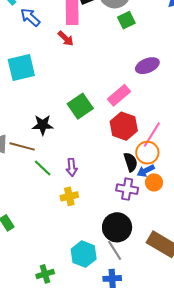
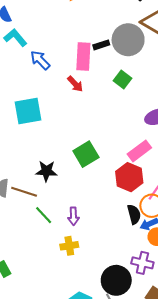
green square: (126, 20) -> (123, 80), moved, turned -30
pink rectangle: (119, 95) -> (139, 151), moved
purple cross: (127, 189) -> (142, 263), moved

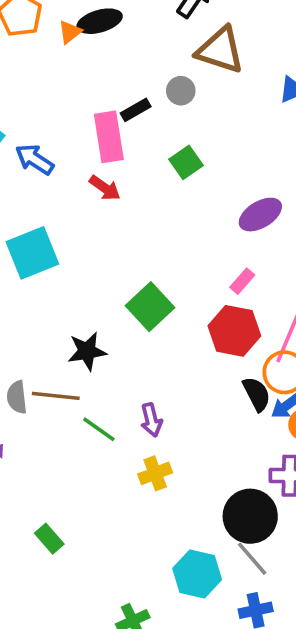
gray circle: (128, 40) -> (181, 91), size x0.5
green square: (123, 80) -> (186, 162), turned 30
pink rectangle: (139, 151) -> (242, 281), size x0.6

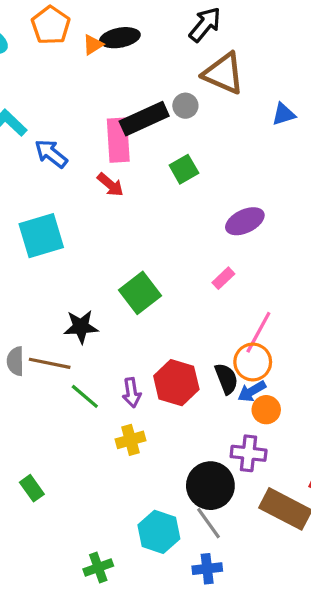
black rectangle: (136, 110) -> (144, 119), size x1.8
red hexagon: (234, 331) -> (176, 383), moved

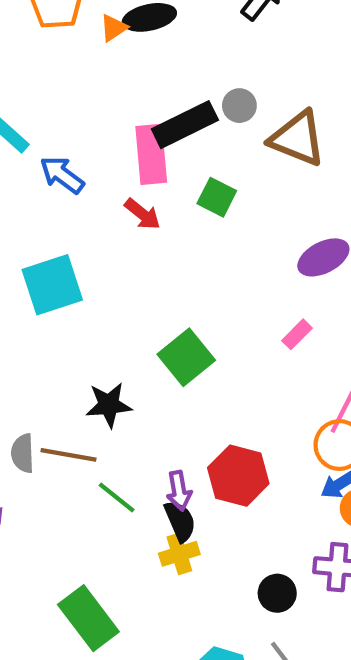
brown triangle: (223, 73) -> (297, 138), moved
green square: (184, 169) -> (217, 197), moved, turned -32
black semicircle: (226, 379) -> (180, 521), moved
black circle: (210, 486) -> (277, 593), moved, size x0.6
green rectangle: (32, 488) -> (88, 618), moved, size x1.8

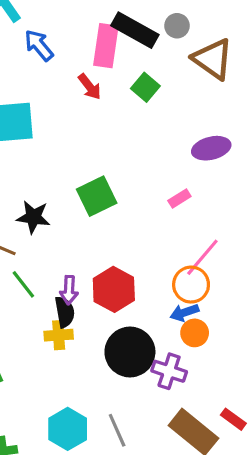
black rectangle: (185, 125) -> (135, 30), turned 42
black circle: (277, 593) -> (130, 352), moved, size x1.8

